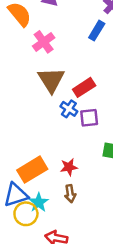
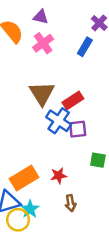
pink cross: (44, 42) -> (43, 43), moved
blue cross: (69, 109) -> (59, 121), size x1.5
brown arrow: (70, 194) -> (71, 203), moved

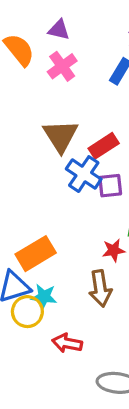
red star: (59, 176) -> (114, 250), moved
brown arrow: (71, 203) -> (100, 288), size x1.5
cyan star: (30, 209) -> (44, 297), turned -30

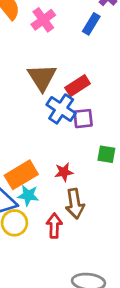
red star: (114, 250) -> (64, 172), moved
cyan star: (44, 297) -> (28, 195), moved
red arrow: (67, 343) -> (54, 226), moved, turned 80

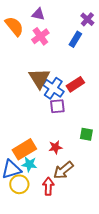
red rectangle: (78, 86) -> (75, 84), moved
blue cross: (61, 109) -> (53, 88), moved
purple square: (83, 119) -> (57, 106), moved
brown arrow: (75, 204) -> (63, 170), turned 60

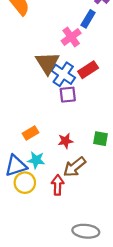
pink cross: (40, 36) -> (71, 37), moved
green square: (86, 134) -> (100, 139), moved
orange rectangle: (24, 149) -> (30, 133), moved, size x0.6

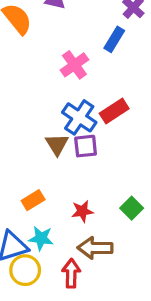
pink cross: (71, 37) -> (74, 65), moved
brown triangle: (47, 63) -> (57, 144), moved, size x0.7
green square: (100, 139) -> (132, 208), turned 35
brown arrow: (75, 167) -> (95, 248), turned 40

